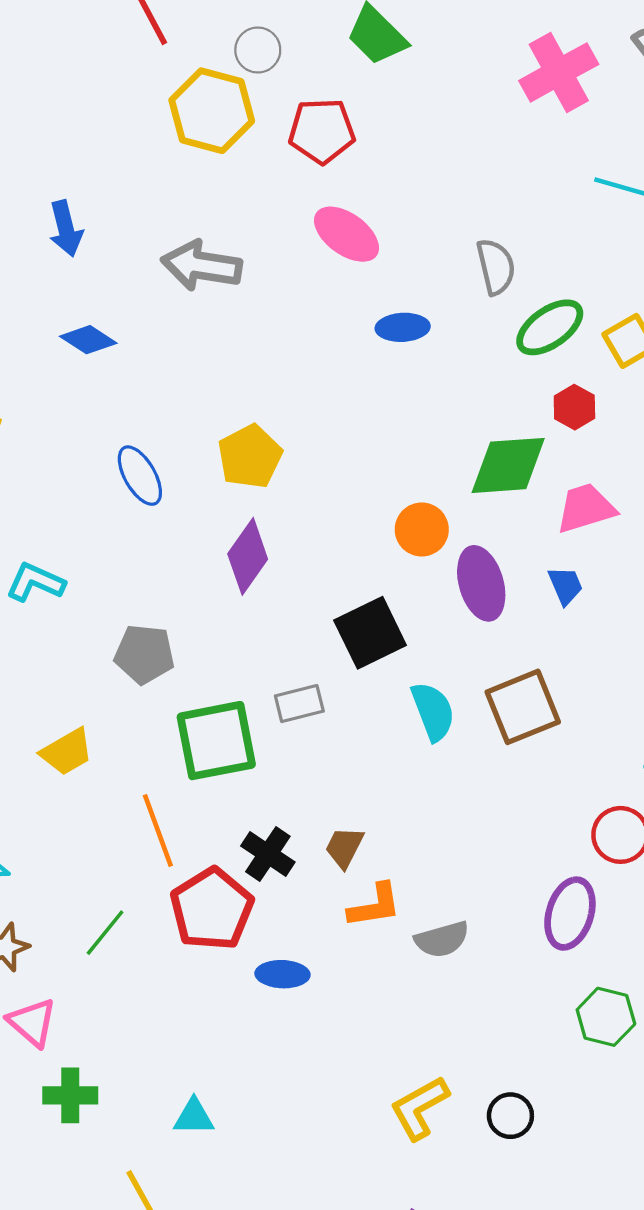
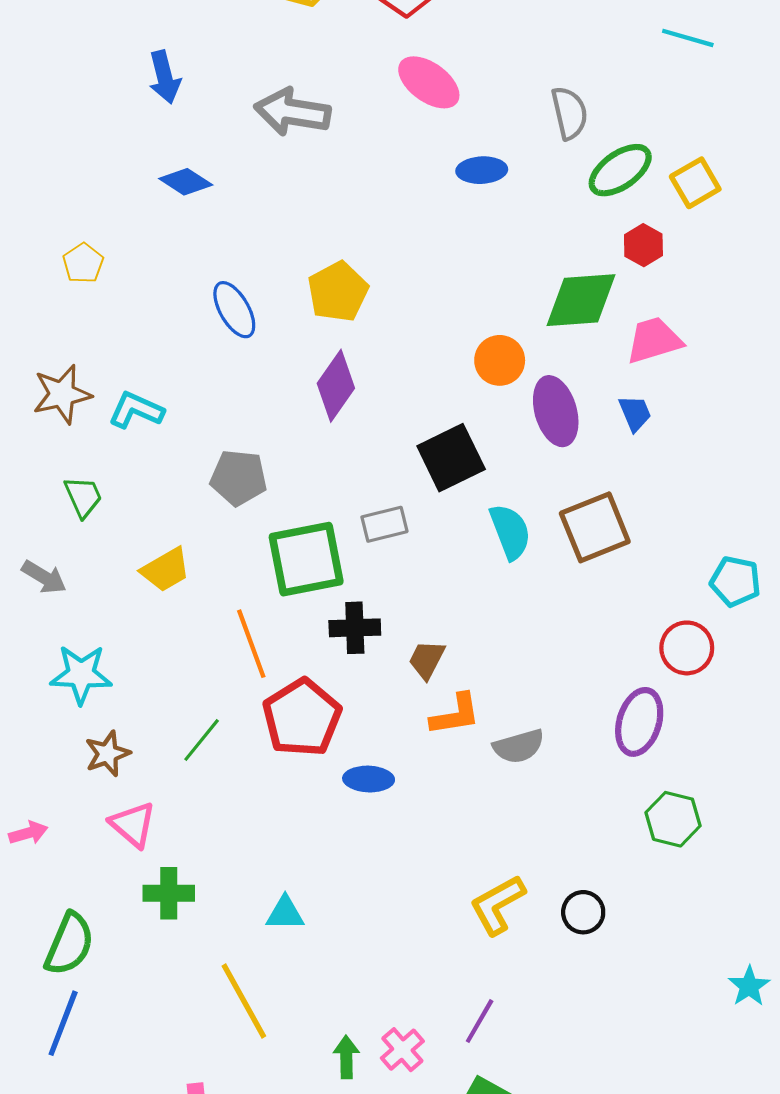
black cross: (268, 854) -> (355, 628), moved, turned -36

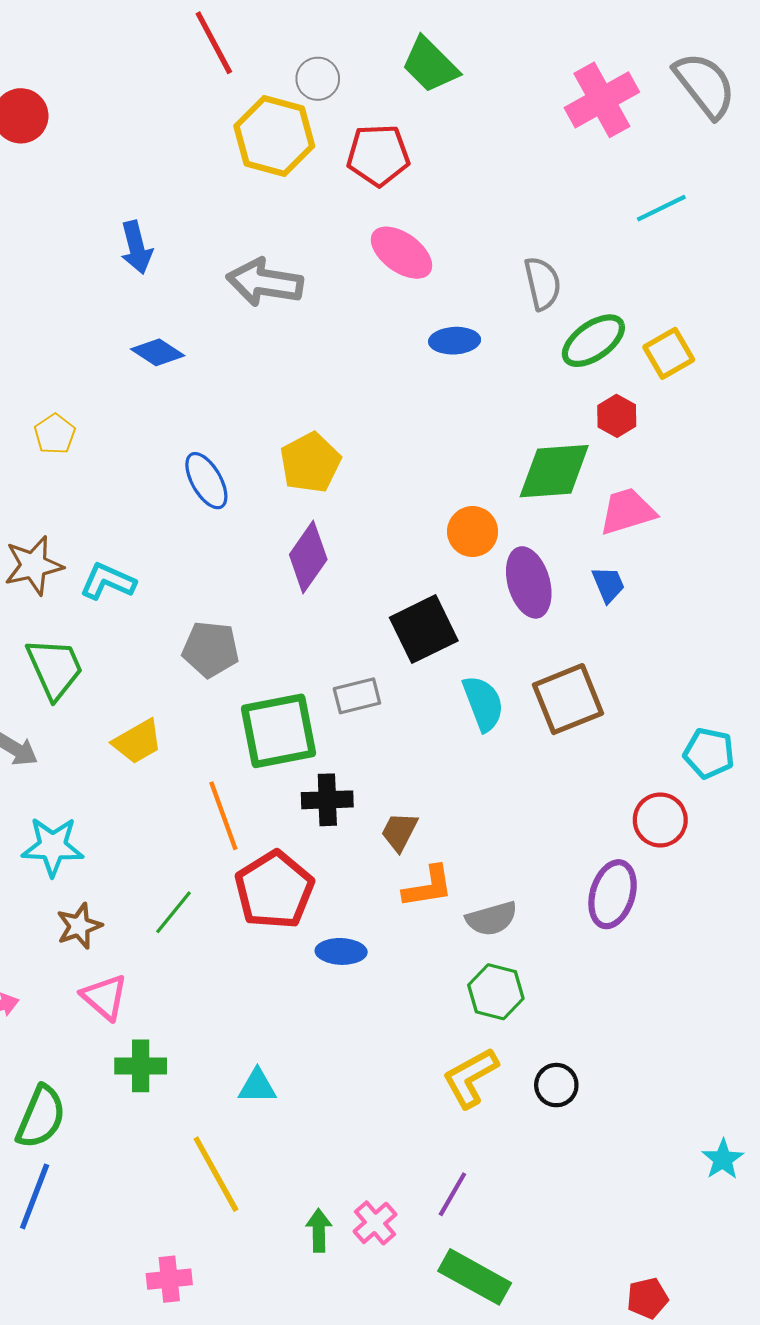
cyan line: (688, 38) -> (661, 208), turned -42
green trapezoid: (83, 497) -> (55, 668), size x1.5
green hexagon: (673, 819) -> (496, 992), moved

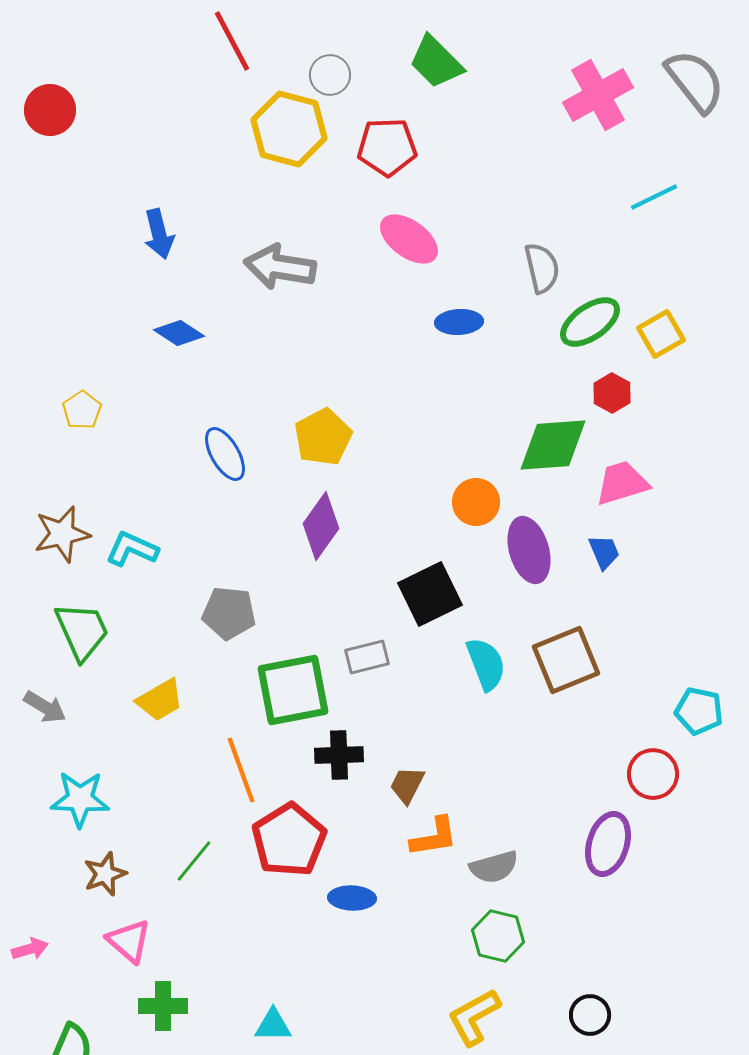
black circle: (556, 1085) -> (590, 1015), moved

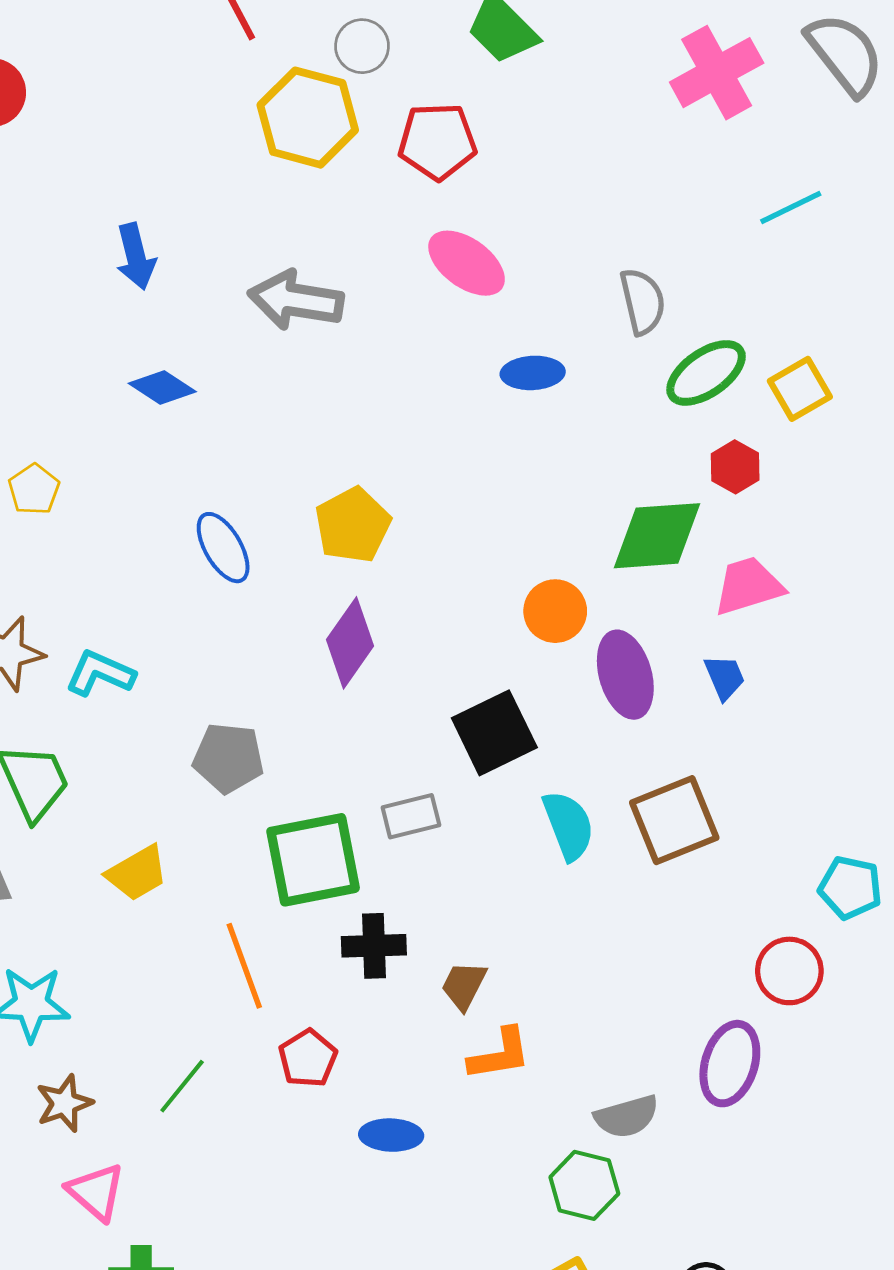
red pentagon: (289, 840) -> (308, 1058), size x0.6
gray semicircle: (494, 867) -> (627, 1117), moved

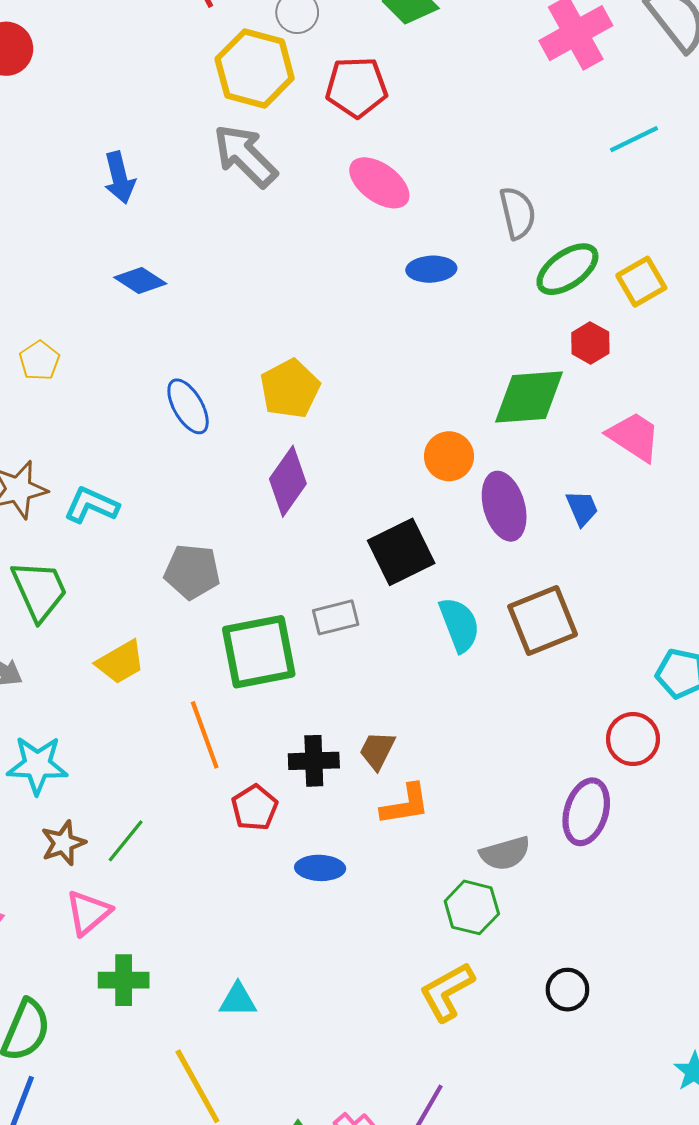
gray arrow: (296, 300) -> (245, 156), moved, turned 36
pink trapezoid: (748, 586) -> (634, 437), moved, turned 50
black cross: (374, 946) -> (314, 761), moved
green line: (182, 1086) -> (126, 841), moved
pink triangle: (96, 1192) -> (88, 913), turned 39

